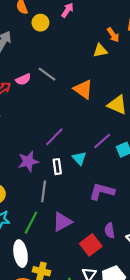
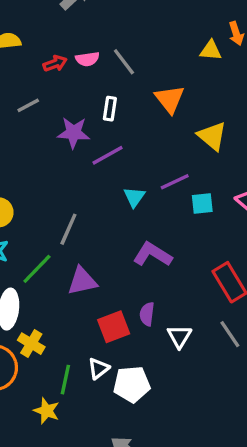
purple star: (28, 161) -> (73, 133), moved
white rectangle: (57, 167) -> (110, 109), moved

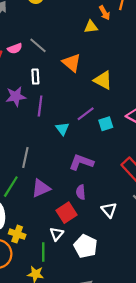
purple line: (108, 155) -> (40, 106), turned -42
purple semicircle: (147, 314) -> (81, 192), moved
white triangle: (99, 368) -> (57, 234), moved
white pentagon: (132, 384) -> (85, 246), turned -30

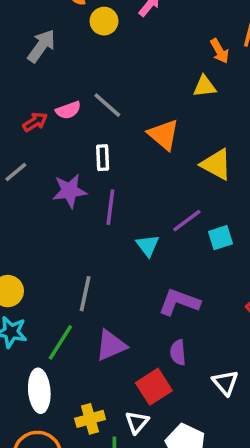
yellow triangle: (91, 27) -> (205, 86), moved
yellow cross: (17, 234) -> (90, 419), moved, turned -35

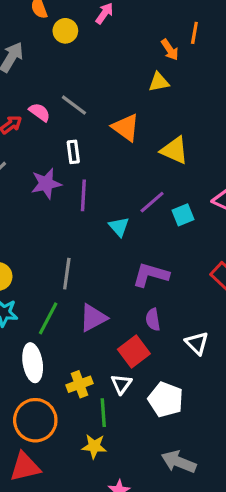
pink semicircle: (68, 110) -> (40, 112), turned -120

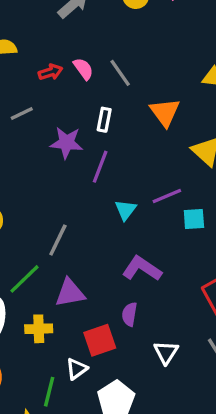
yellow cross: (79, 384) -> (39, 329), moved

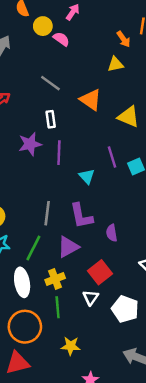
pink semicircle: (83, 69) -> (61, 39), moved
purple line: (167, 196) -> (112, 157), turned -65
purple L-shape: (142, 269) -> (81, 216), moved, turned -116
purple semicircle: (129, 314) -> (112, 233), moved
green line: (49, 392) -> (58, 307), moved

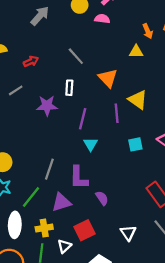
pink semicircle: (61, 39) -> (102, 19), moved, turned -40
purple line: (59, 153) -> (83, 119), moved
purple line: (112, 157) -> (117, 113), moved
purple semicircle: (112, 233) -> (102, 198), turned 144
white triangle: (91, 298) -> (64, 246), moved

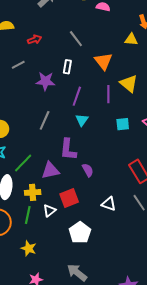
gray line: (49, 169) -> (45, 120), moved
white triangle: (128, 233) -> (109, 204), turned -42

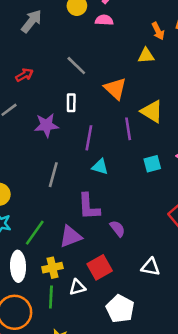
cyan triangle: (82, 120) -> (100, 167), turned -40
white triangle: (49, 211) -> (77, 287), turned 32

